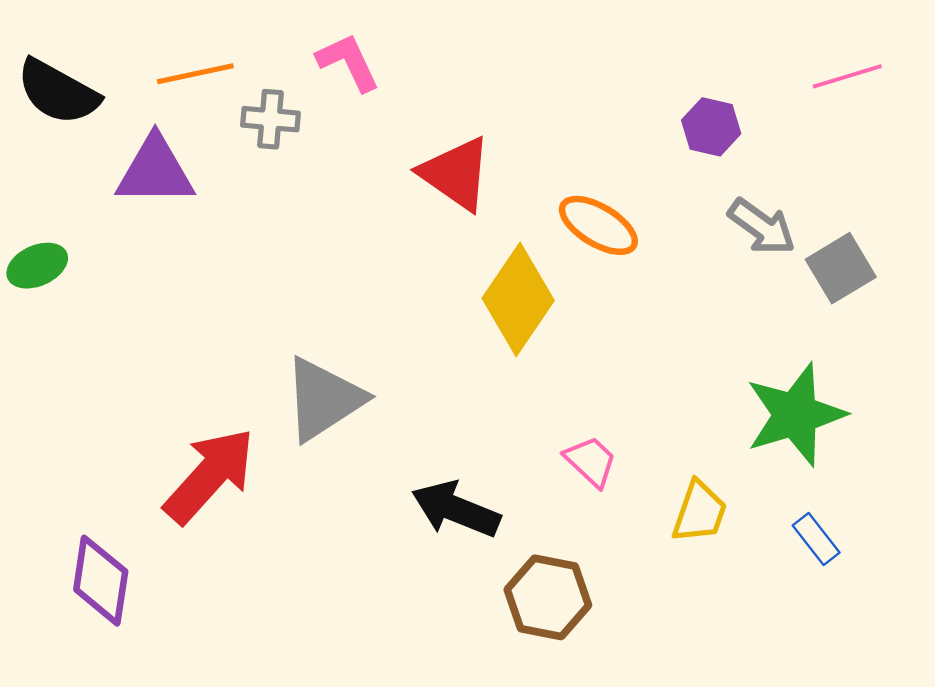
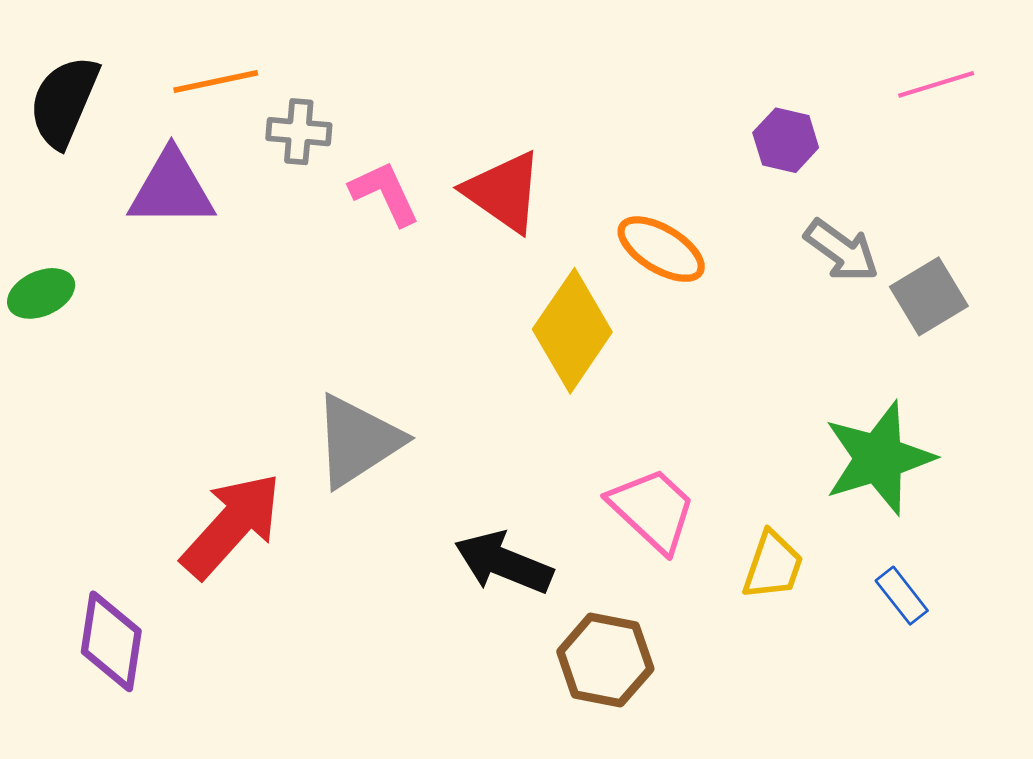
pink L-shape: (348, 62) -> (385, 193), moved
black semicircle: (58, 92) -> (64, 102), turned 84
pink trapezoid: (591, 461) -> (653, 510), size x1.5

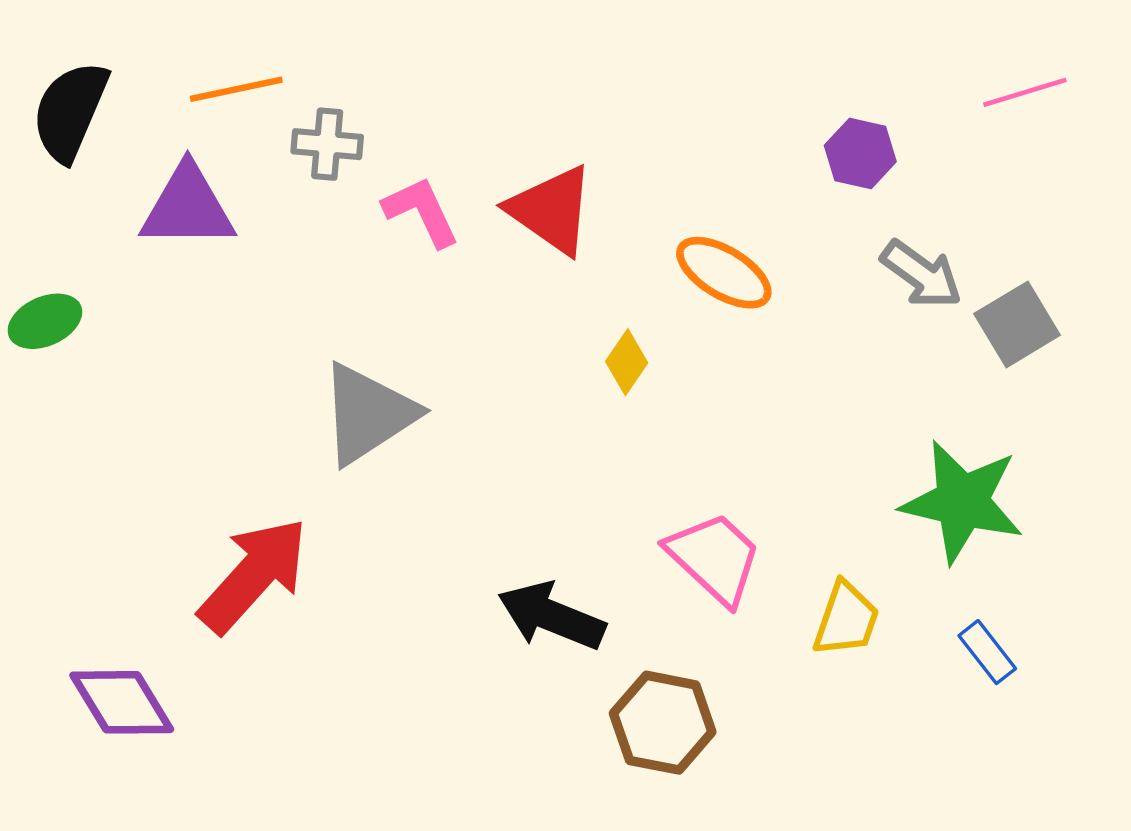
yellow diamond: (572, 331) -> (627, 362), size x0.5
gray triangle: (358, 441) -> (368, 414), moved
green star: (879, 458) -> (962, 502), turned 30
purple diamond: (111, 641) -> (122, 702), turned -40

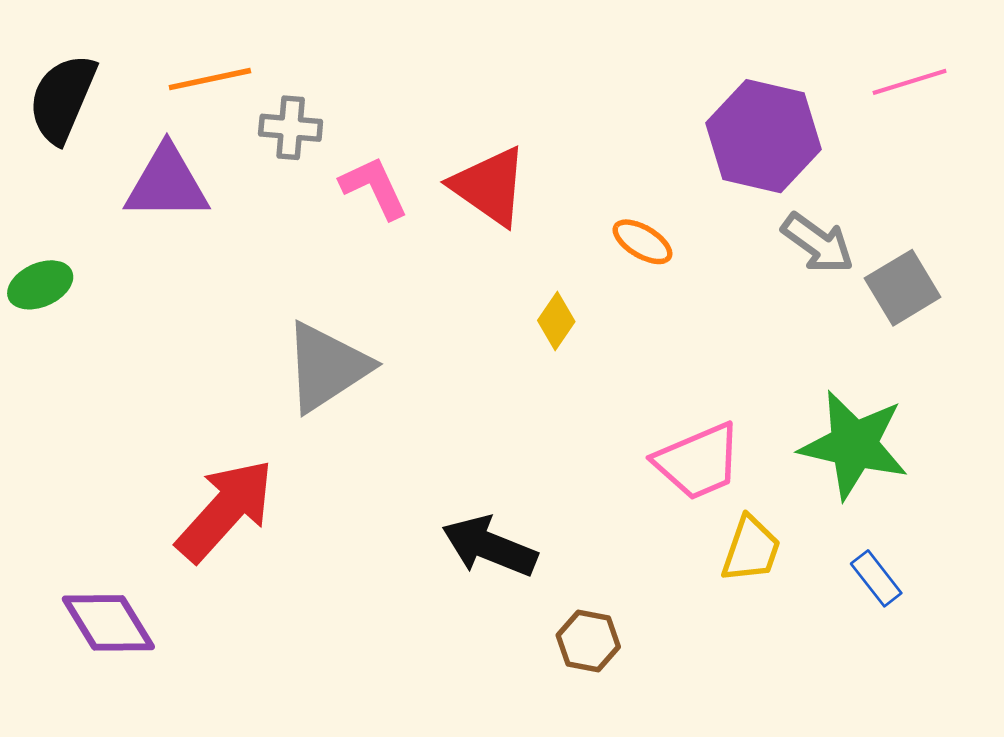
purple hexagon: (860, 154) -> (763, 136), size x1.8
orange ellipse: (724, 273) -> (642, 242), size x0.7
pink trapezoid: (714, 558) -> (698, 462), moved, turned 114
brown hexagon: (663, 723) -> (588, 641), size x0.7

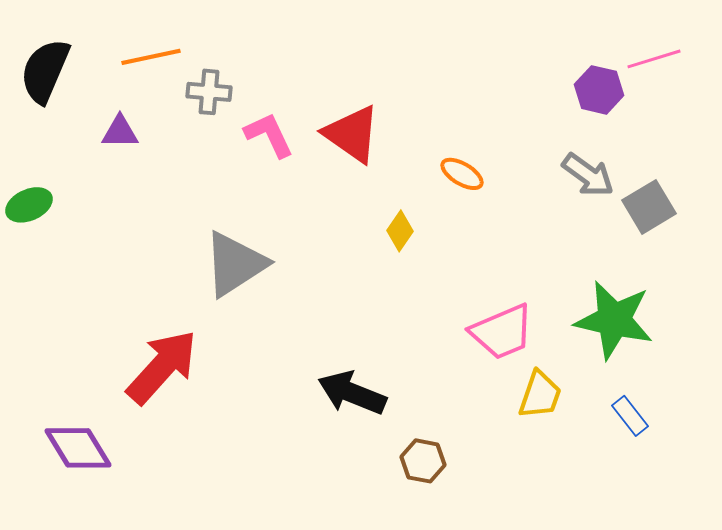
purple hexagon: (763, 136) -> (599, 90), moved, size x0.6
purple triangle: (167, 183) -> (120, 132), size x0.6

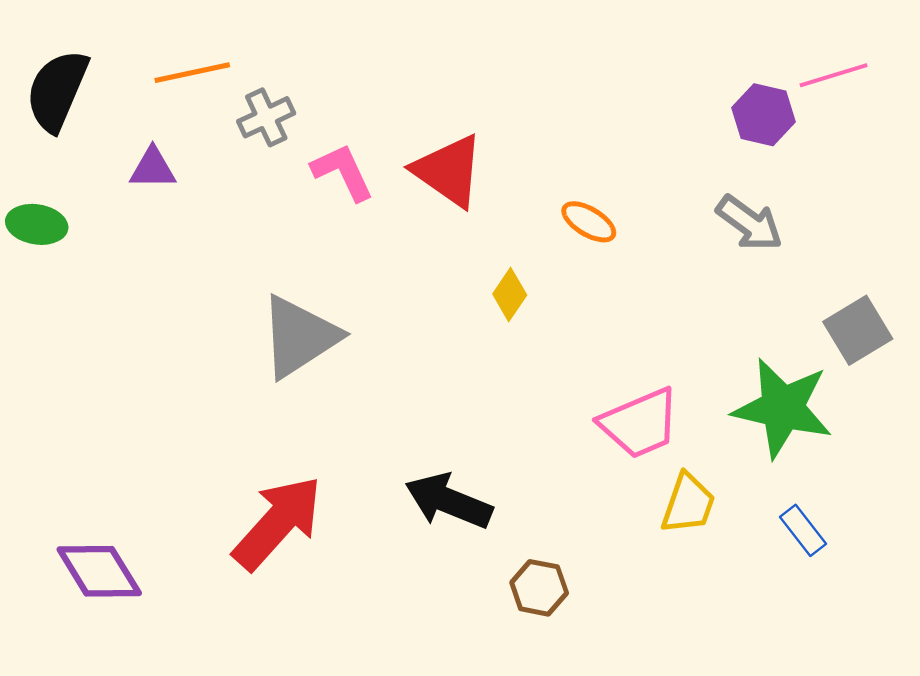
gray cross: (209, 92) -> (266, 117), turned -30
green ellipse: (29, 205) -> (37, 224), moved, turned 33
gray square: (649, 207) -> (858, 330), moved
red arrow: (162, 367) -> (278, 523), moved

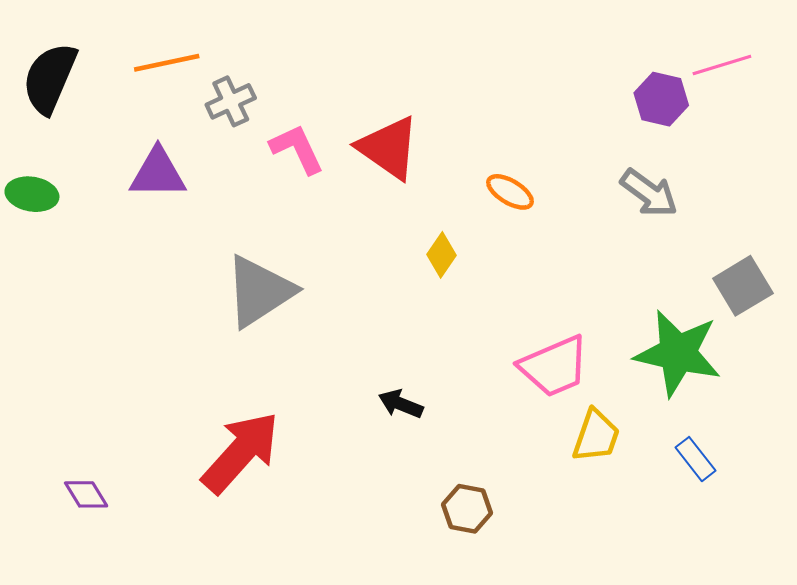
purple triangle: (153, 168) -> (158, 173), moved, size x1.4
black arrow: (449, 501) -> (401, 404), moved, size x0.6
purple diamond: (99, 571) -> (86, 494), size x0.6

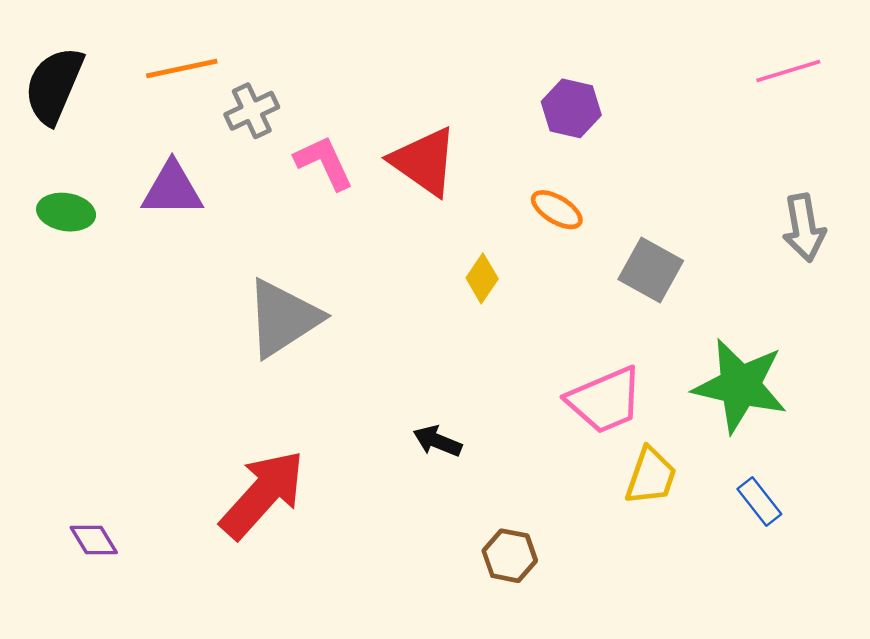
purple hexagon: (661, 99) -> (571, 108), moved
gray arrow: (649, 193) -> (804, 228), moved, turned 44
green ellipse: (32, 194) -> (66, 212), moved
gray square: (743, 286) -> (651, 270), moved, turned -30

